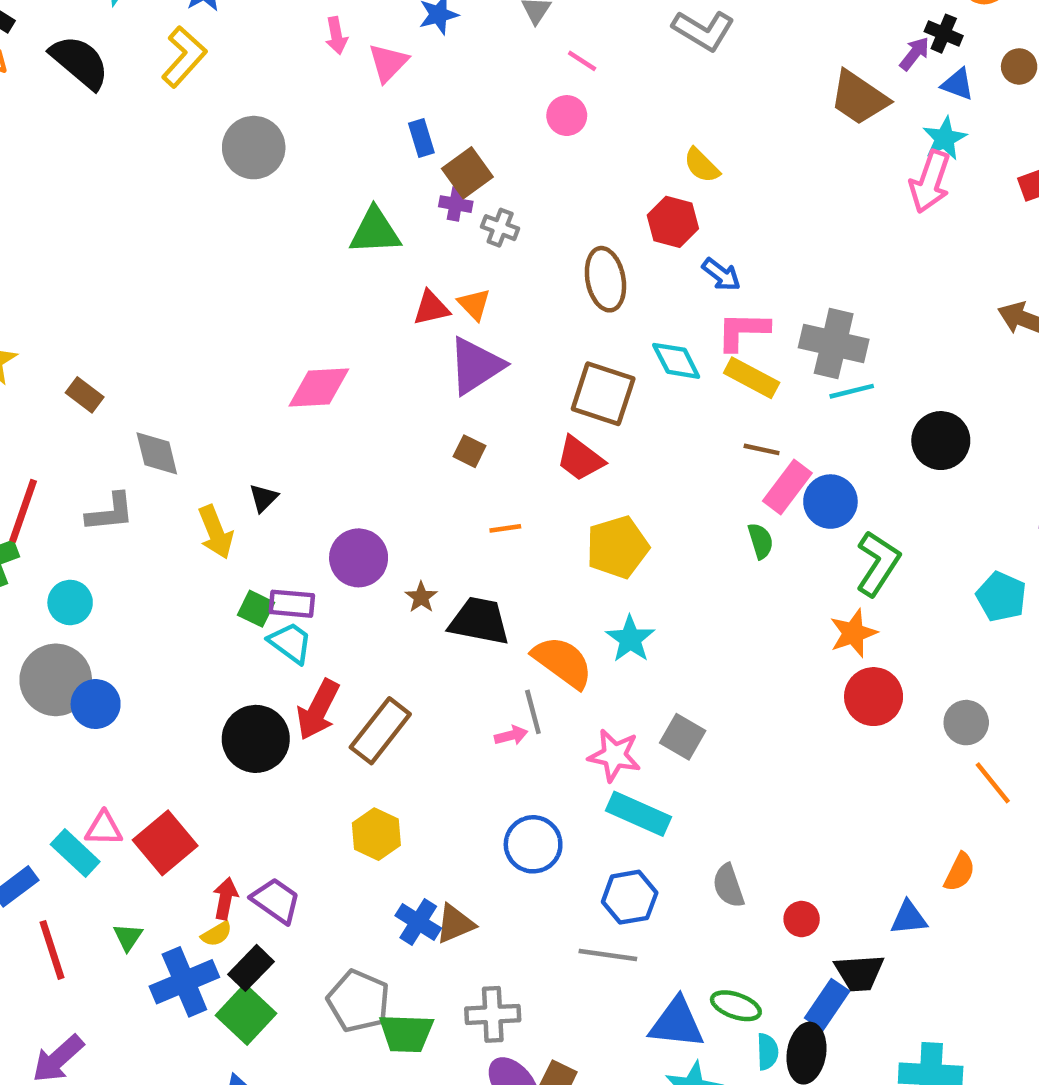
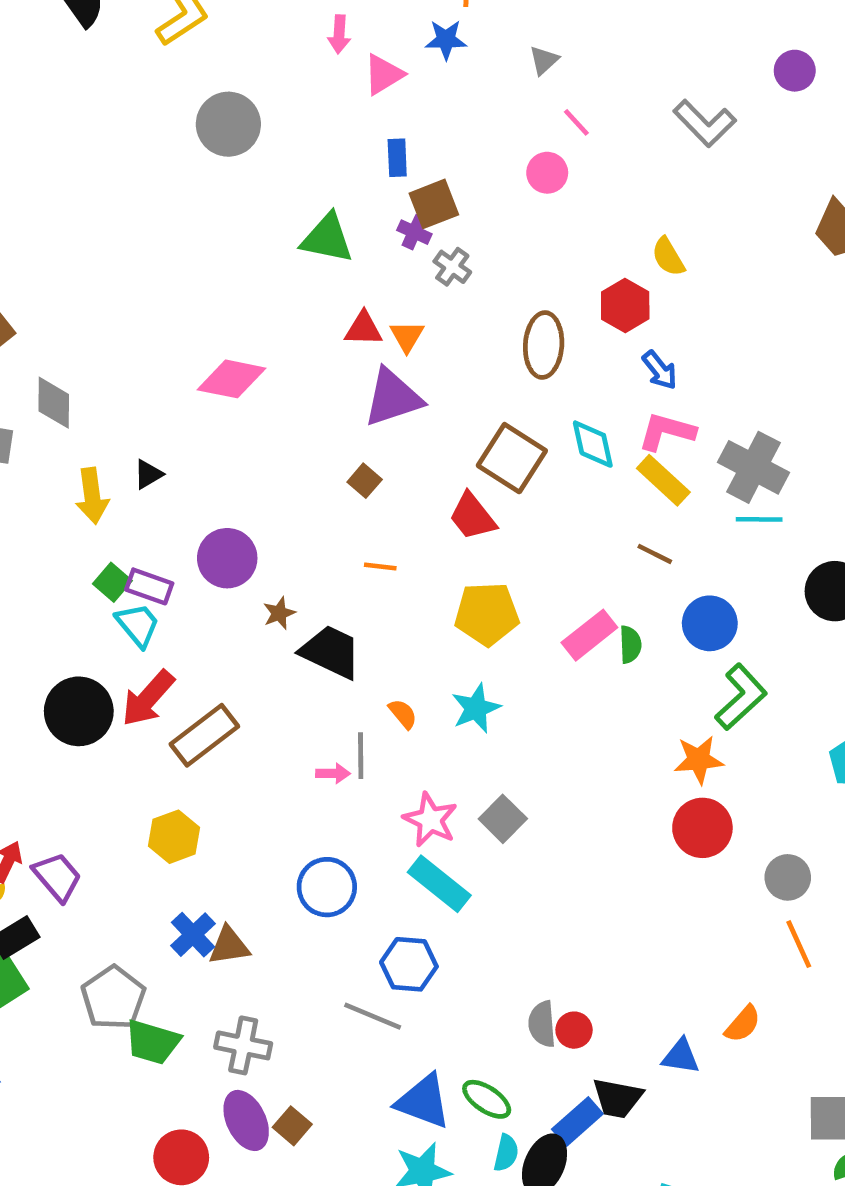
pink rectangle: (787, 487) -> (589, 635), moved
orange semicircle: (563, 662) -> (403, 714), size x0.5
gray semicircle: (728, 886) -> (542, 1024), moved

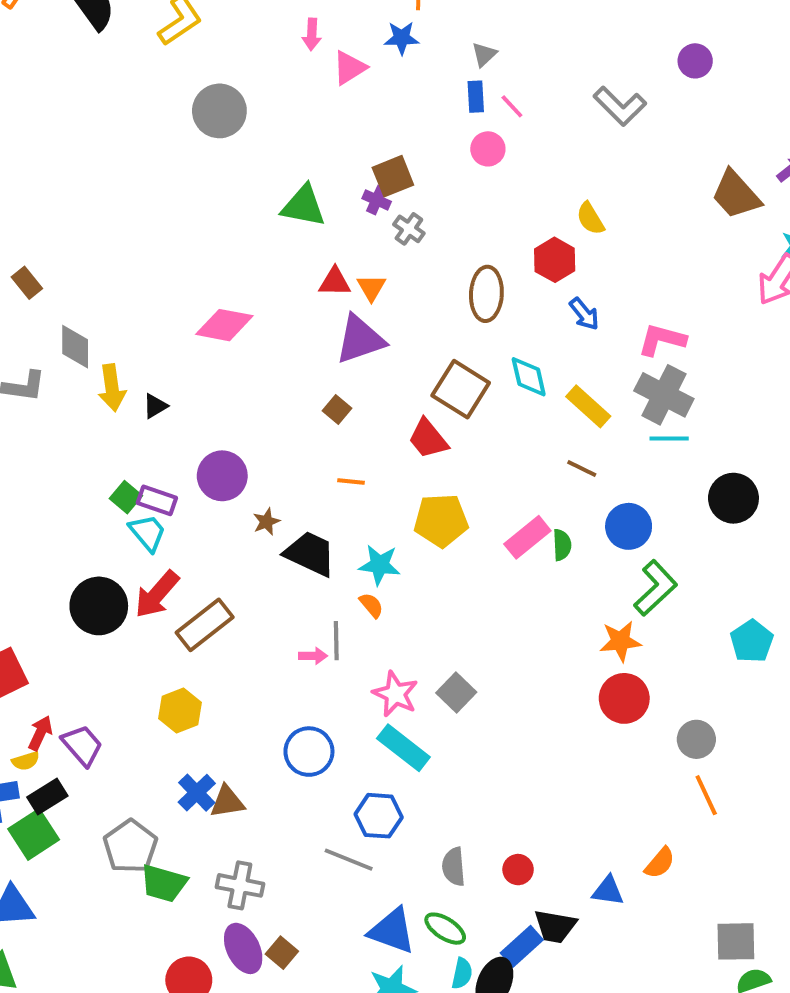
blue rectangle: (397, 158) -> (476, 97), moved
pink L-shape: (667, 432) -> (662, 340), moved
yellow arrow: (92, 496) -> (112, 388), moved
cyan star: (476, 708) -> (380, 565), moved, turned 30
gray semicircle: (542, 1024) -> (454, 867), moved

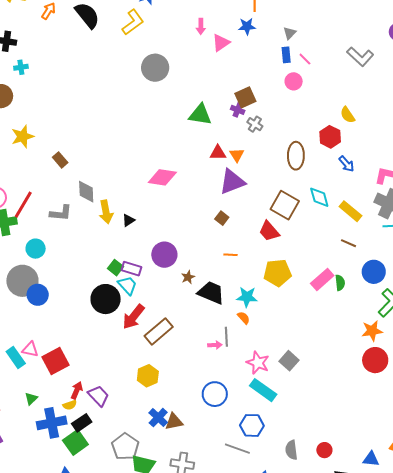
black circle: (99, 606) -> (106, 299), moved

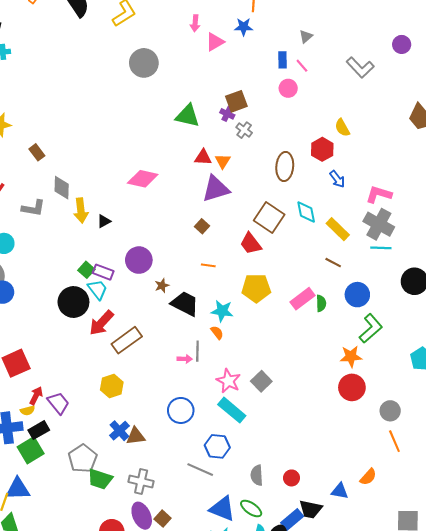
gray triangle: (290, 33) -> (306, 37), moved

